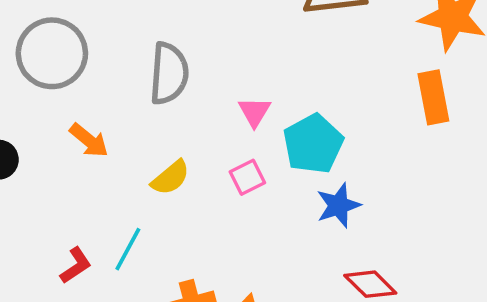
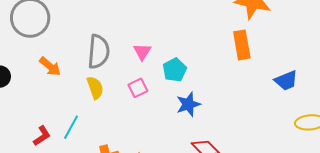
gray semicircle: (169, 73) -> (99, 52), moved
cyan pentagon: (313, 144) -> (175, 70), size x0.7
yellow semicircle: (170, 178) -> (95, 88), turned -70

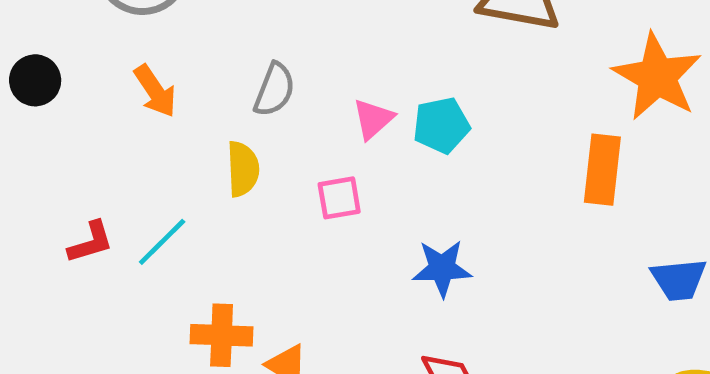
gray semicircle: (99, 52) -> (274, 90), size x0.7
cyan pentagon: (175, 70) -> (441, 125), moved

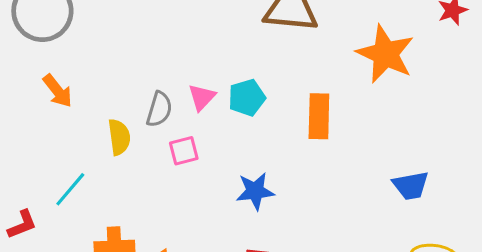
gray semicircle: (274, 90) -> (159, 109), moved
orange rectangle: (602, 170) -> (319, 116), moved
red L-shape: (91, 242) -> (22, 224), moved

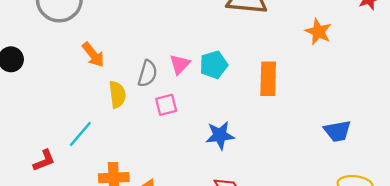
orange star: (385, 54) -> (318, 32), size x0.6
orange arrow: (58, 91) -> (93, 55), moved

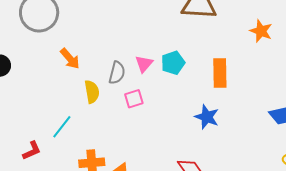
blue star: (220, 135) -> (207, 117), moved, turned 30

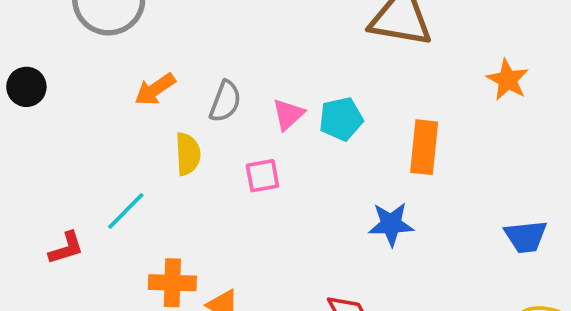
orange arrow: (70, 59) -> (155, 89), turned 90
gray semicircle: (117, 73) -> (225, 101), moved
blue star: (207, 117) -> (391, 224), turned -30

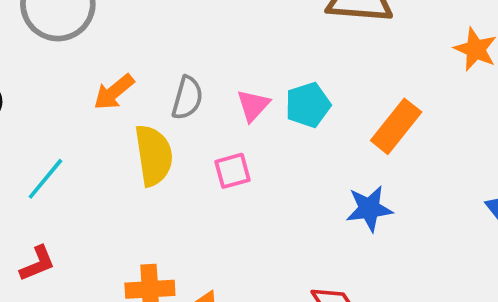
orange rectangle: (424, 147) -> (396, 126), turned 38
yellow semicircle: (188, 154) -> (154, 155), size x1.4
cyan line: (126, 211) -> (45, 179), moved

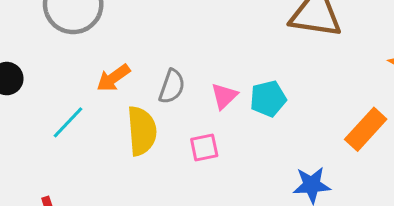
orange rectangle: (396, 126) -> (366, 129), moved
cyan line: (45, 179) -> (68, 122), moved

